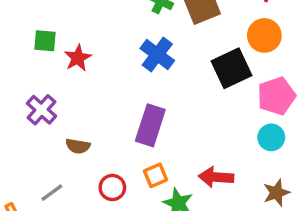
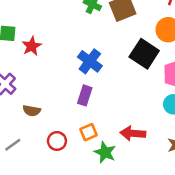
blue cross: (157, 54) -> (90, 61), moved
black square: (232, 68) -> (144, 54), turned -32
purple rectangle: (150, 125) -> (85, 95), size x0.7

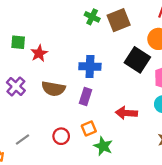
blue cross: (90, 61) -> (90, 67), turned -35
brown semicircle: (32, 111) -> (53, 89), moved, size x1.5
red arrow: (133, 133) -> (126, 113), moved

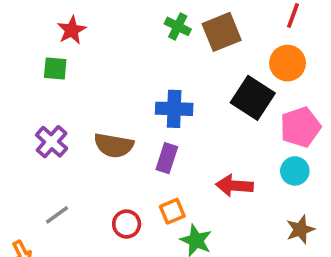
red star: (39, 53) -> (72, 30), moved
gray line: (22, 140) -> (57, 215), moved

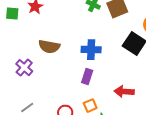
green square: (55, 69) -> (12, 14), moved
brown semicircle: (114, 145) -> (49, 47), moved

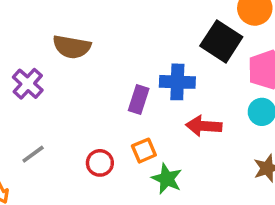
blue cross: (91, 50) -> (177, 82), moved

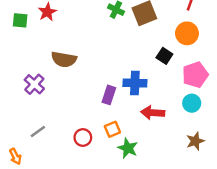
black square: (221, 41) -> (164, 56), size x0.6

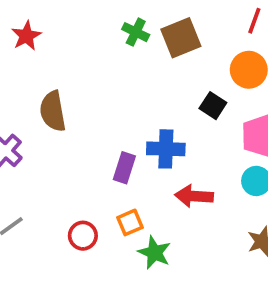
brown semicircle: (64, 59) -> (53, 111), turned 70

